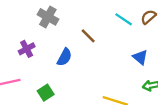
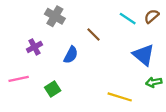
blue triangle: (140, 57) -> (144, 55), size x1.5

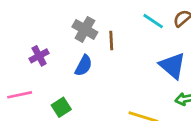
gray cross: (55, 16) -> (85, 29), moved
brown line: (94, 34) -> (111, 41), turned 42

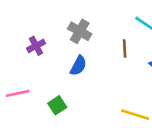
brown line: (111, 41) -> (125, 48), moved
purple cross: (39, 56) -> (36, 46), moved

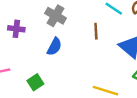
purple cross: (36, 46) -> (16, 29), turned 35

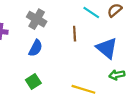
green square: (35, 82) -> (33, 82), moved

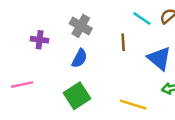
green square: (33, 82) -> (77, 96), size x1.5

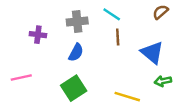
cyan line: (142, 18) -> (112, 14), moved
gray cross: (81, 26) -> (77, 22), turned -36

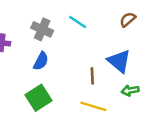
gray cross: (77, 22) -> (42, 29), turned 30
brown line: (118, 37) -> (92, 76), moved

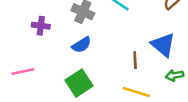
blue semicircle: (41, 61) -> (82, 45), turned 30

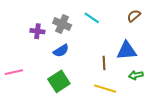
purple cross: (41, 26) -> (37, 31), moved
blue triangle: (163, 45) -> (127, 51), turned -45

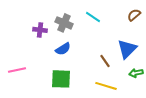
blue triangle: (127, 51) -> (127, 49), turned -40
brown line: (104, 63) -> (105, 61), turned -32
green square: (59, 81) -> (61, 79), turned 35

